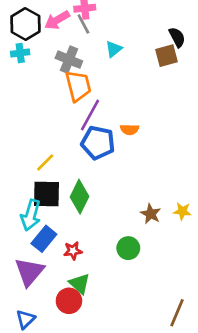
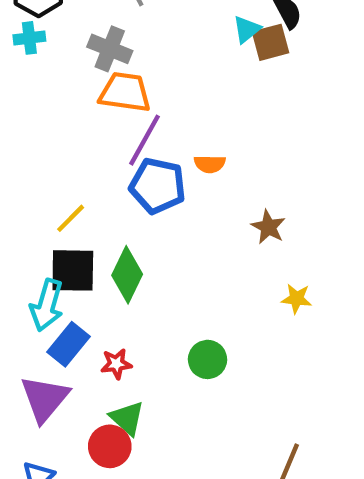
cyan triangle: (114, 49) -> (247, 29), moved
orange trapezoid: (78, 86) -> (125, 92), turned -68
brown star: (151, 214) -> (268, 227), moved

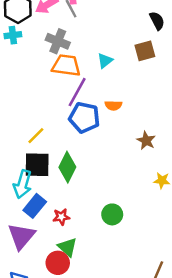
cyan triangle: (247, 29) -> (105, 61), moved
brown square: (270, 42) -> (145, 51), moved

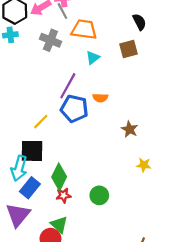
orange trapezoid: (66, 65) -> (84, 29), moved
yellow line: (36, 136) -> (41, 122), moved
green diamond: (67, 167) -> (59, 177), moved
red star: (61, 217) -> (63, 195), moved

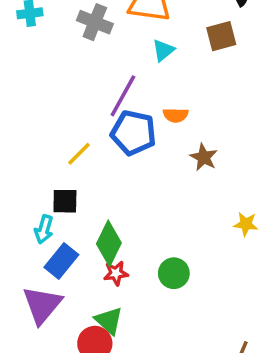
brown star: (130, 129) -> (204, 157), moved
black square: (32, 151) -> (65, 201), size x0.7
cyan arrow: (19, 168) -> (44, 229), size x0.7

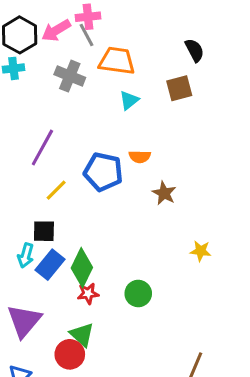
purple line: (123, 96) -> (42, 148), moved
blue rectangle: (61, 261) -> (50, 265), moved

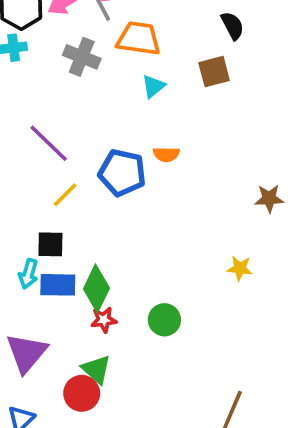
purple line: (42, 148) -> (49, 143), turned -75
brown star: (164, 193) -> (269, 198), moved, turned -30
blue rectangle: (50, 265) -> (58, 285), turned 52

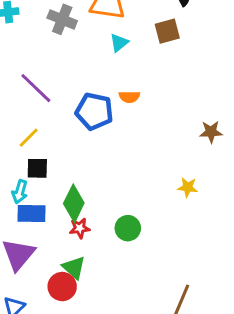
yellow line: (65, 195) -> (29, 138), moved
blue rectangle: (58, 285) -> (31, 214), moved

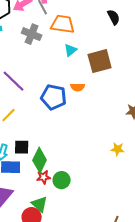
brown square: (167, 31) -> (100, 61), moved, size x1.4
black square: (37, 168) -> (22, 147), moved
green circle: (128, 228) -> (62, 180), moved

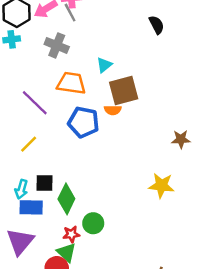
orange trapezoid: (63, 24) -> (71, 83), moved
brown square: (100, 61) -> (124, 91), moved
yellow star: (118, 149) -> (161, 185), size x1.5
red star: (44, 177) -> (71, 234), moved

